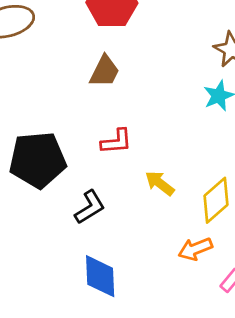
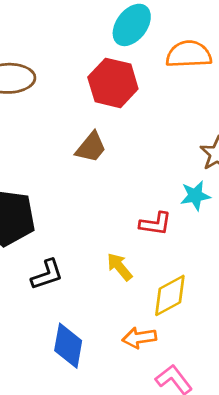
red L-shape: (116, 141) -> (155, 224), moved
blue diamond: (100, 276) -> (68, 346), moved

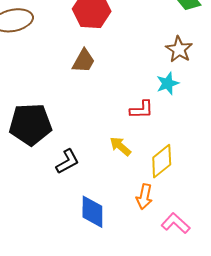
orange arrow: (139, 338) -> (144, 197), turned -60

